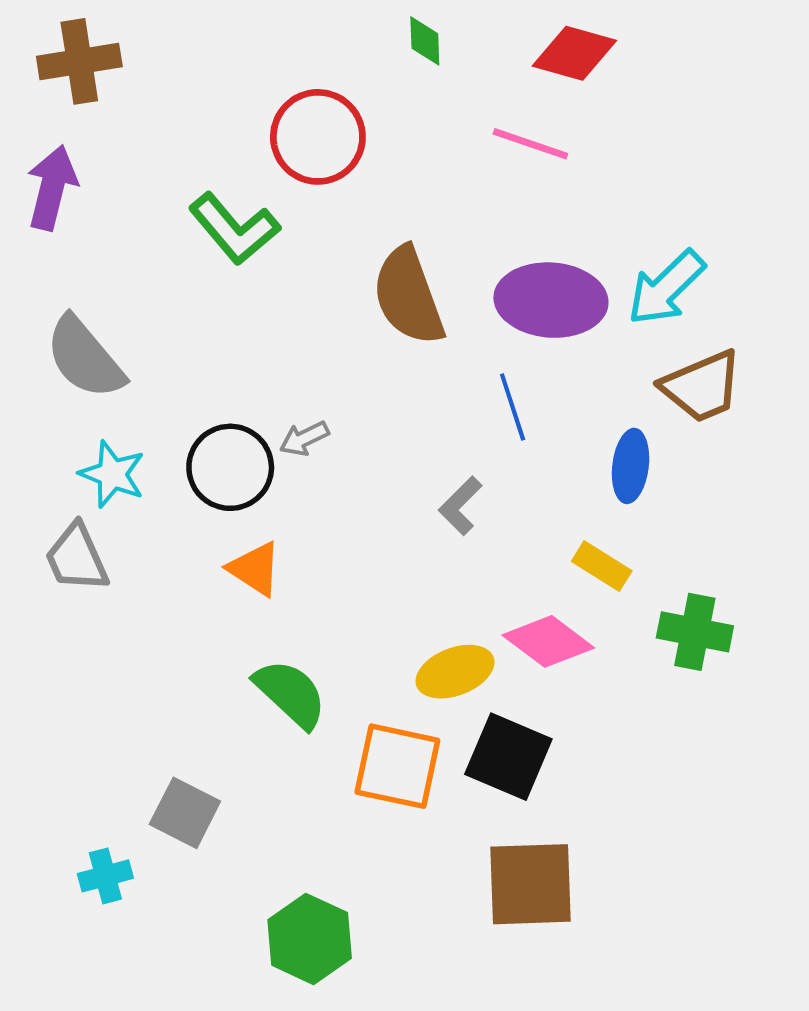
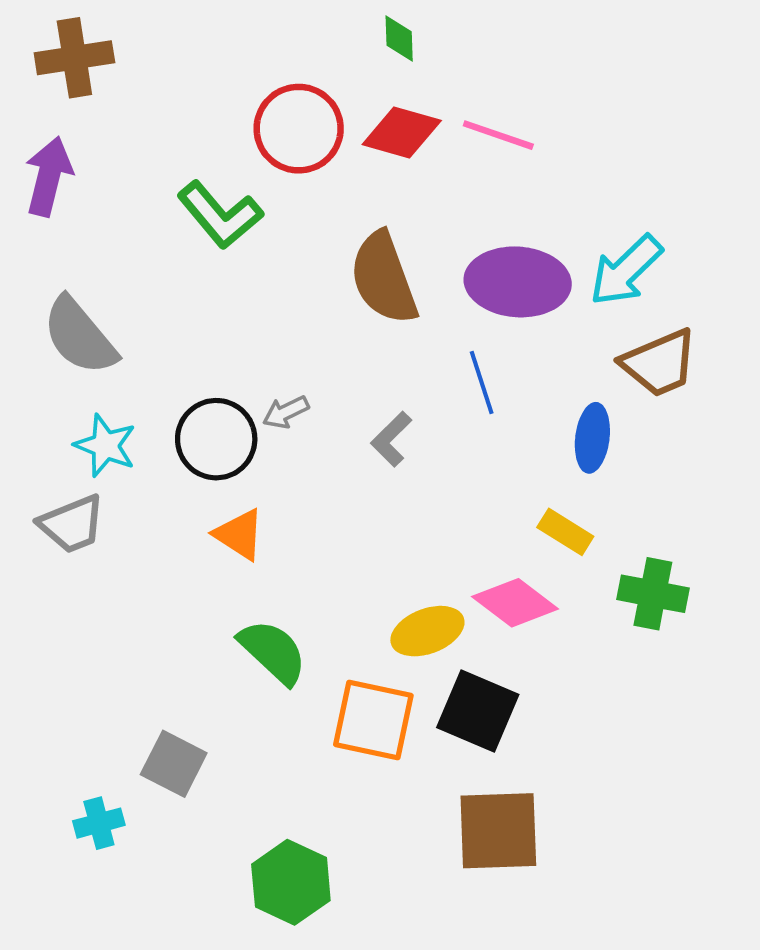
red diamond: (574, 53) -> (402, 132), moved
gray L-shape: (460, 506) -> (391, 439), moved
gray trapezoid: (77, 558) -> (72, 524), turned -88

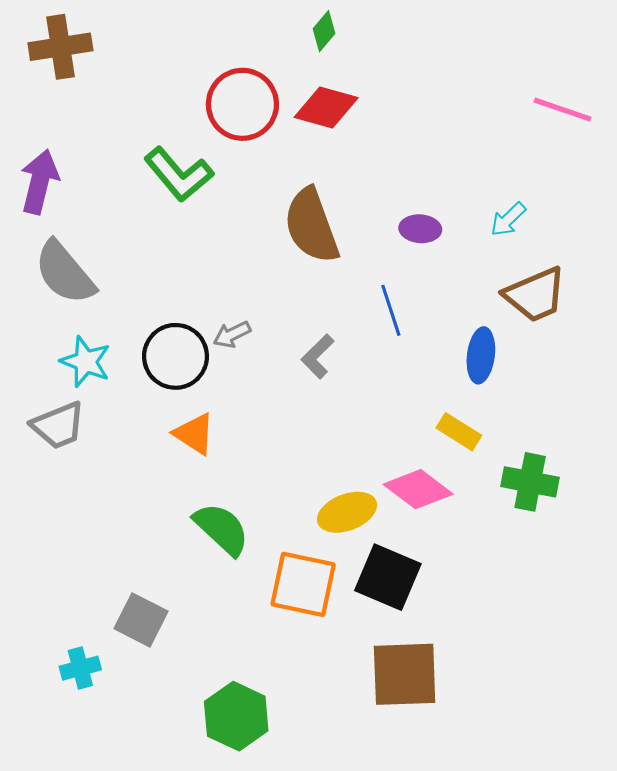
green diamond: (399, 38) -> (324, 31), turned 42
pink line: (498, 135) -> (562, 110), moved
purple arrow: (49, 176) -> (40, 182), moved
cyan arrow: (626, 270) -> (508, 219), size x0.6
purple ellipse: (518, 282) -> (420, 229), size x0.5

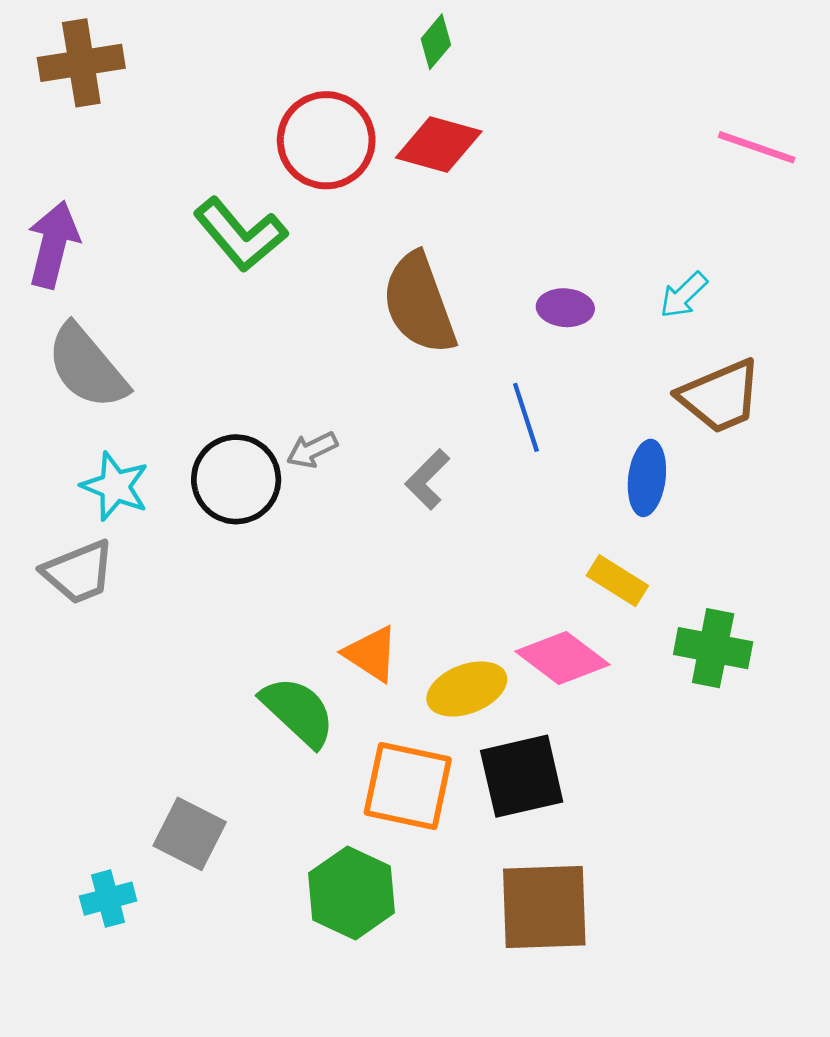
orange triangle: (194, 434) -> (371, 654), moved
black square: (388, 577) -> (522, 776), turned -36
green hexagon: (236, 716) -> (351, 893), moved

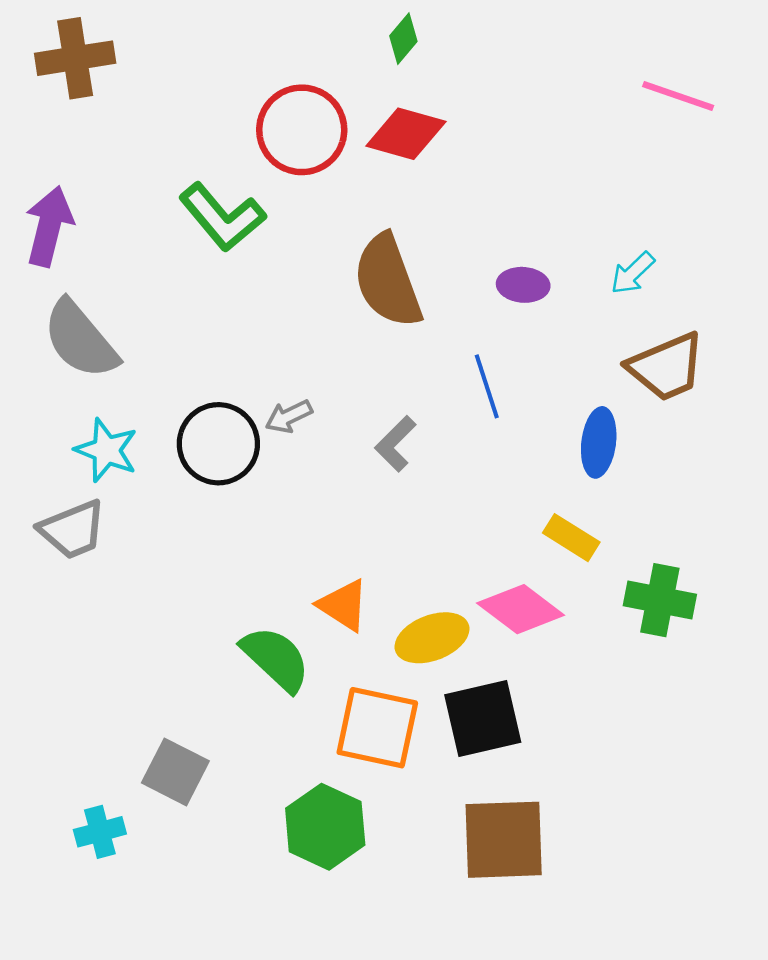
pink line: (757, 147) -> (678, 96), moved

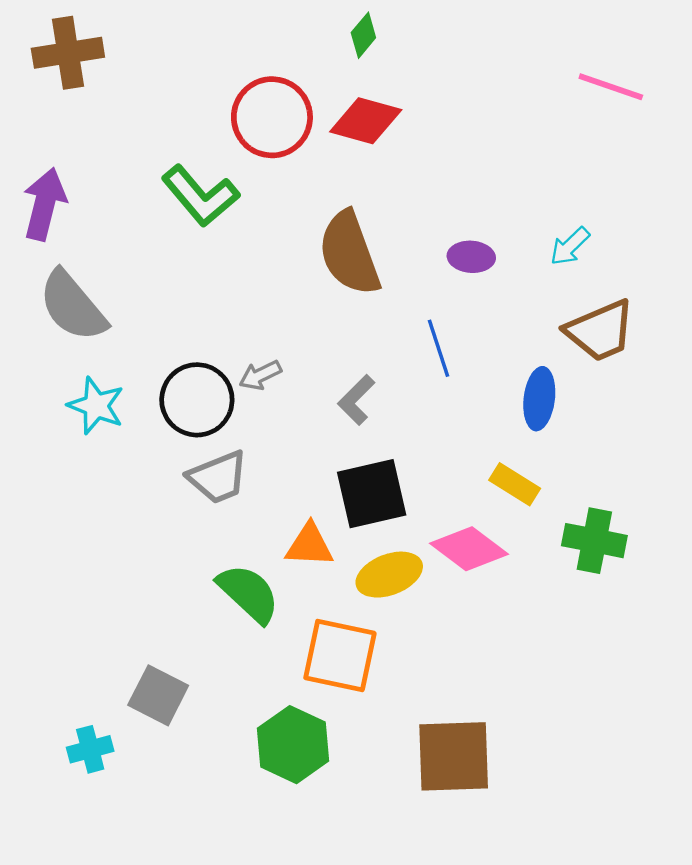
gray trapezoid: (73, 530) -> (218, 477), moved
orange triangle: (343, 605) -> (309, 545), turned -30
black square: (483, 719) -> (372, 494), moved

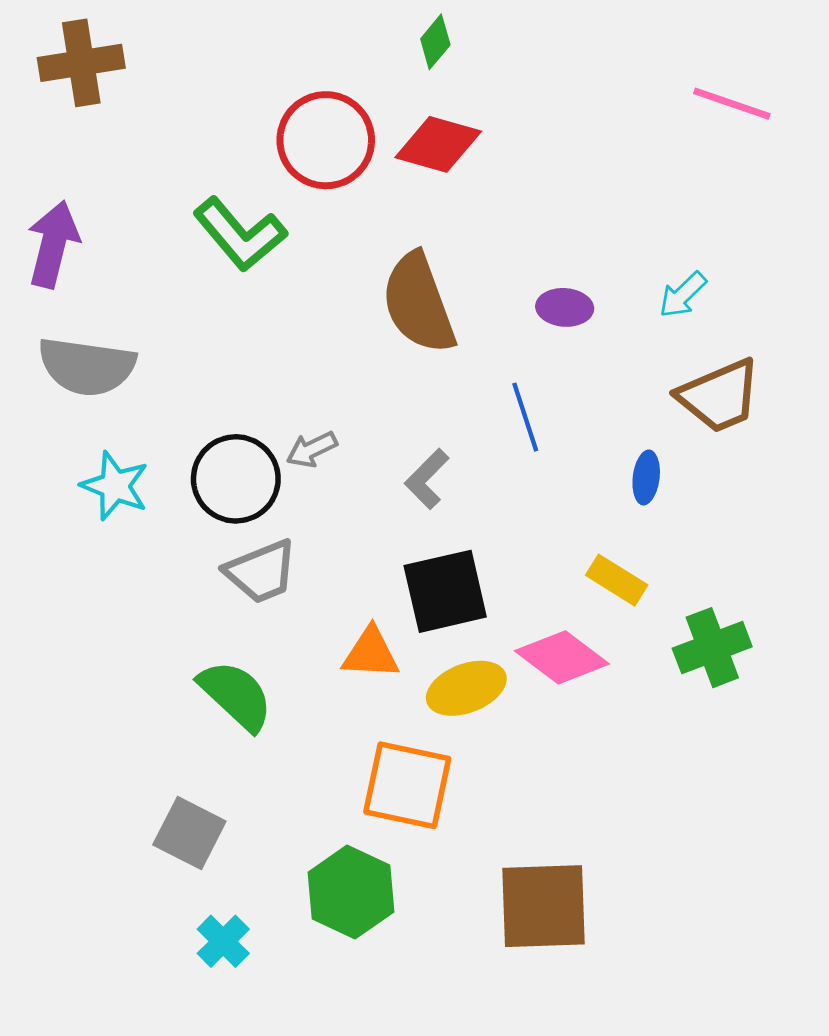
gray semicircle: (73, 306) -> (87, 366), turned -42
blue ellipse: (539, 399) -> (646, 477), size x0.7
green cross: (594, 541) -> (712, 648), turned -32
green semicircle: (248, 593) -> (236, 695), moved
cyan cross: (90, 749) -> (223, 941), moved, turned -30

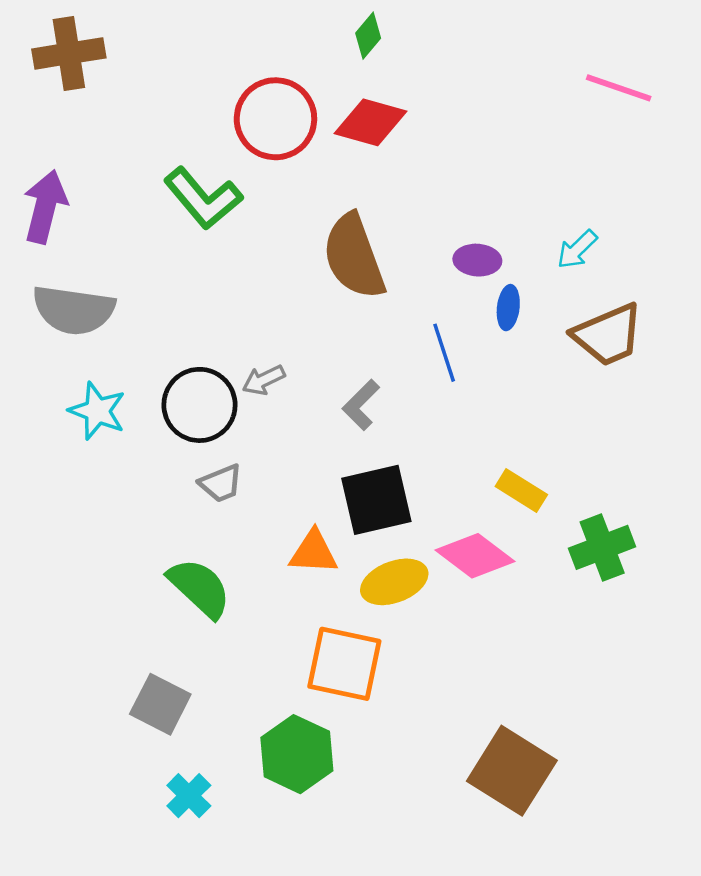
blue ellipse: (646, 477) -> (508, 308), moved
gray trapezoid: (261, 572) -> (221, 483), size x0.7
brown square: (544, 906) -> (512, 771), moved, turned 34

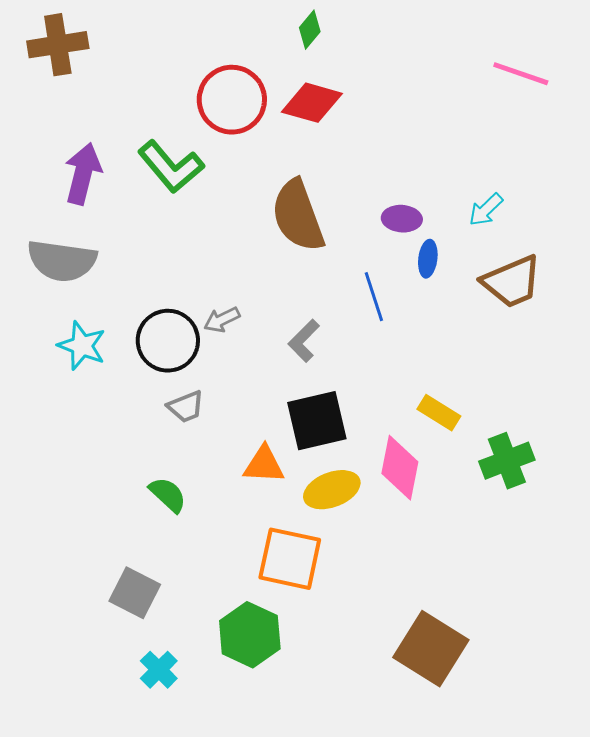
purple arrow: (45, 207) -> (83, 174), moved
pink diamond: (475, 556) -> (400, 468), turned 64
green semicircle: (199, 588) -> (168, 495), size x0.7

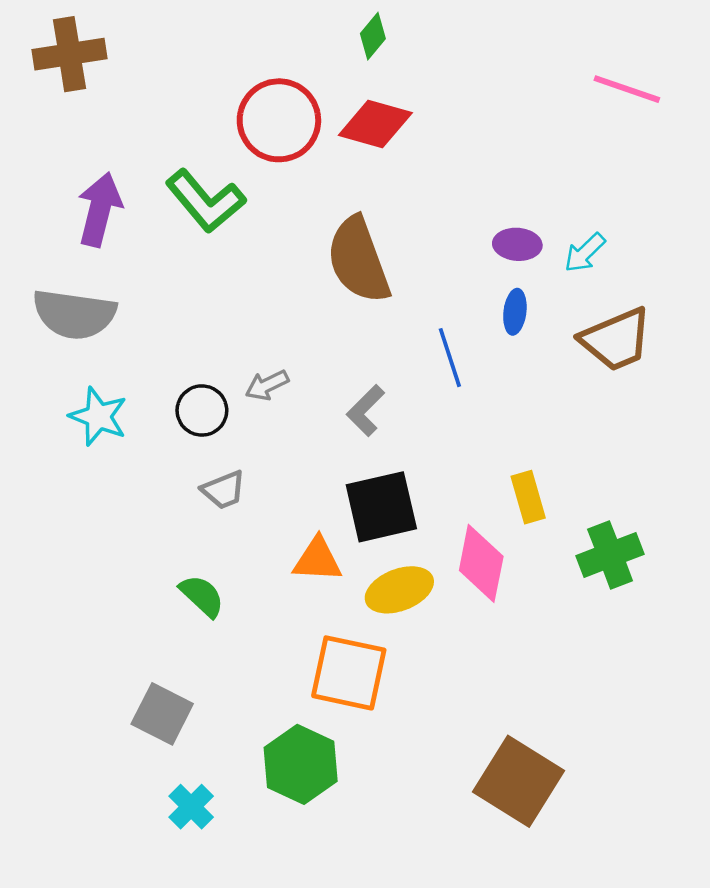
purple ellipse: (402, 219) -> (517, 244), moved
black circle: (168, 341) -> (202, 410), size x0.7
yellow rectangle: (439, 413) -> (528, 497), turned 42

